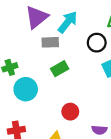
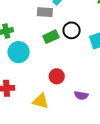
black circle: (97, 43) -> (72, 30), moved

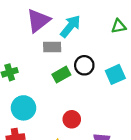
cyan circle: (19, 52) -> (23, 108), moved

